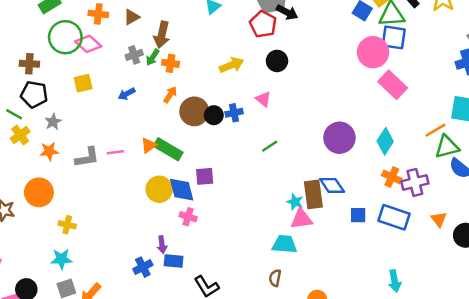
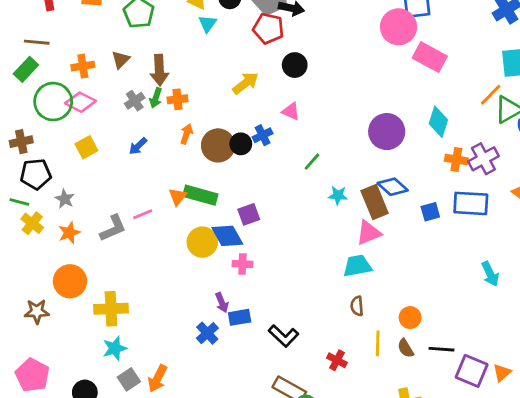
cyan star: (295, 202) -> (338, 195), moved
yellow cross: (67, 225) -> (111, 309), size x1.6

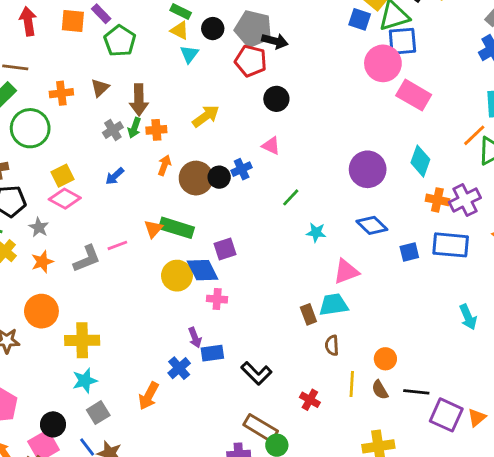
yellow arrow: (246, 83) -> (206, 116), moved
pink diamond: (80, 102) -> (65, 199), moved
brown rectangle: (375, 202) -> (308, 314), moved, size x0.6
orange arrow: (157, 378) -> (149, 396), moved

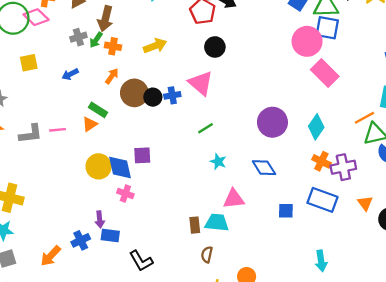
pink triangle: (271, 146) -> (201, 83), size x1.6
pink diamond: (65, 199) -> (36, 17), moved
green rectangle: (176, 228) -> (98, 110), moved, size x0.7
blue square: (409, 252) -> (286, 211), moved

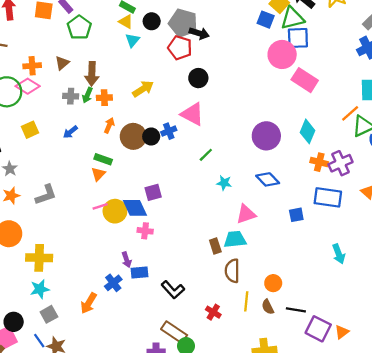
gray cross: (78, 37) -> (71, 96), turned 32
pink line: (58, 130) -> (100, 206), moved
brown semicircle: (207, 255) -> (232, 271), size x1.5

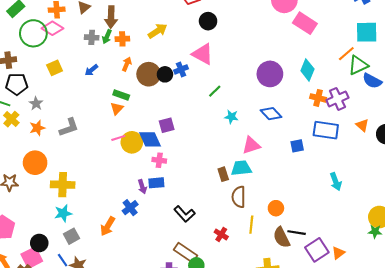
blue rectangle: (140, 272) -> (156, 183), moved
brown semicircle: (268, 307) -> (282, 237), moved, size x1.5
purple square: (318, 329) -> (317, 250), turned 30

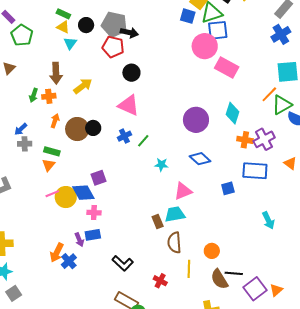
brown arrow: (111, 17) -> (56, 73), moved
gray cross: (92, 37) -> (25, 144), moved
blue cross: (181, 69) -> (124, 136), moved
orange arrow: (108, 226) -> (57, 253), moved

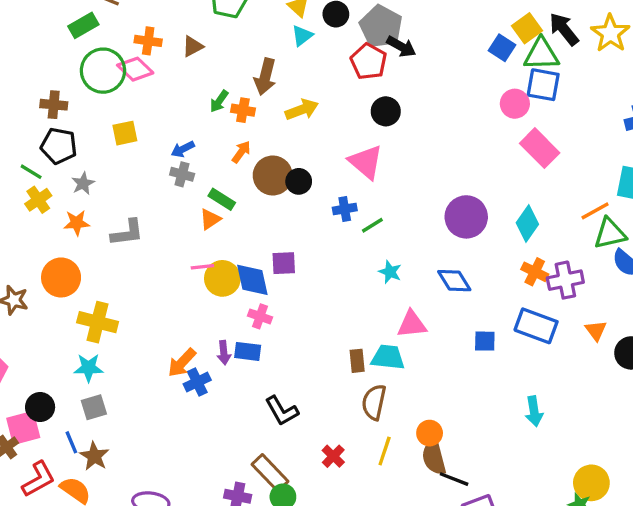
pink circle: (205, 46) -> (515, 104), size x0.7
brown semicircle: (219, 279) -> (434, 457), moved

